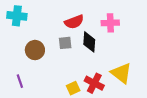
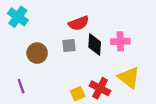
cyan cross: (17, 16) -> (18, 17), turned 30
pink cross: (110, 23) -> (120, 41), moved

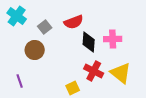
gray square: (69, 46) -> (45, 27), moved, turned -32
red cross: (100, 88) -> (94, 71), moved

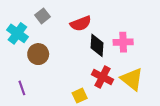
cyan cross: (17, 16) -> (17, 33), moved
gray square: (45, 27) -> (43, 16), moved

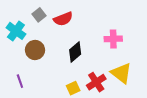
red semicircle: (81, 24) -> (63, 19), moved
black diamond: (97, 45) -> (75, 52), moved, turned 45
red cross: (102, 77) -> (96, 82), moved, turned 30

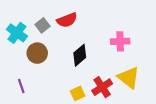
gray square: (39, 15) -> (43, 25), moved

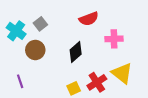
red semicircle: (67, 20) -> (89, 19), moved

